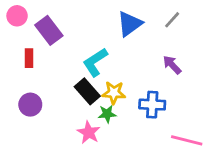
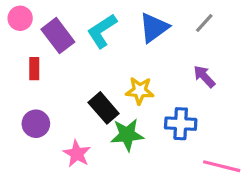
cyan L-shape: (95, 62) -> (102, 31), moved
yellow star: (114, 93) -> (140, 91), moved
green star: (107, 114) -> (127, 135), size x1.5
pink star: (89, 132) -> (77, 154), moved

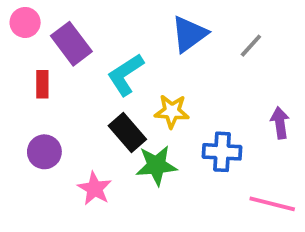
gray line: (204, 23) -> (251, 46), moved
cyan L-shape: (102, 31) -> (125, 75), moved
purple arrow: (204, 76) -> (280, 123), moved, turned 35

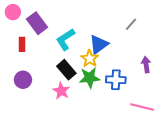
blue triangle: (189, 34) -> (99, 44), moved
yellow star: (172, 111) -> (90, 59), turned 30
green star: (156, 165) -> (90, 78), moved
pink star: (95, 189) -> (61, 91), moved

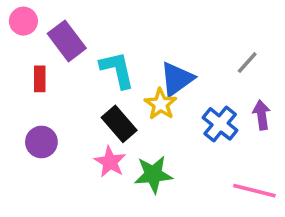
gray line: (131, 24) -> (247, 63), moved
cyan L-shape: (65, 39) -> (117, 70), turned 110
green star: (90, 78) -> (153, 174), moved
blue cross: (116, 80) -> (220, 124), moved, turned 36

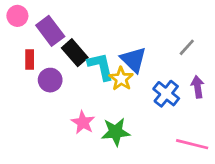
cyan L-shape: (117, 70) -> (101, 66), moved
blue triangle: (177, 79) -> (133, 60), turned -40
black rectangle: (119, 124) -> (75, 53), moved
purple circle: (41, 142) -> (50, 80), moved

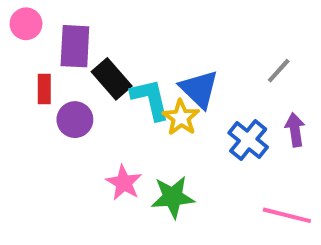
purple rectangle: (50, 31) -> (75, 46), turned 40

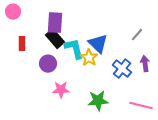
purple rectangle: (75, 46) -> (55, 23), moved
purple circle: (75, 120) -> (48, 64), moved
pink star: (124, 183) -> (61, 90), turned -30
green star: (173, 197) -> (98, 101), moved

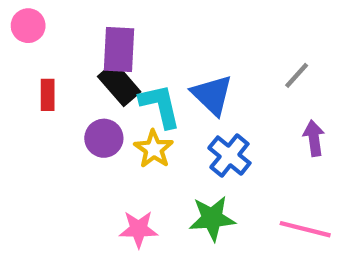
yellow star: (89, 58) -> (154, 149), moved
blue cross: (122, 69) -> (229, 156), moved
pink star: (61, 90) -> (139, 229), moved

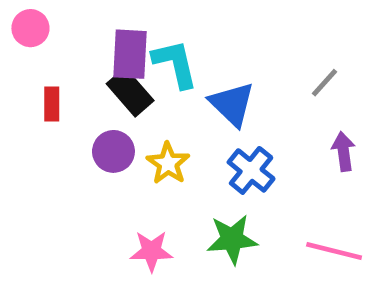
cyan L-shape: (160, 106) -> (175, 64), moved

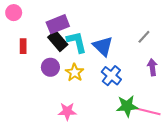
purple rectangle: (130, 54) -> (58, 24), turned 65
cyan L-shape: (175, 64) -> (77, 42), moved
green star: (232, 239) -> (127, 106), moved

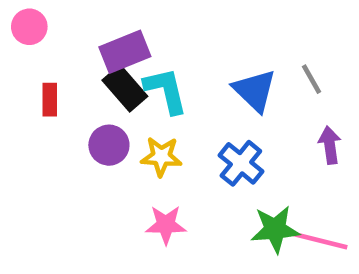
gray line: (144, 37) -> (311, 79), turned -72
blue triangle: (103, 46) -> (255, 90), moved
yellow star: (75, 72) -> (161, 156), turned -30
pink star: (67, 111) -> (166, 225), moved

